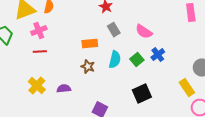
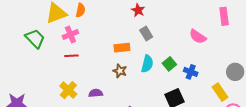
pink semicircle: (144, 32) -> (198, 37), moved
blue cross: (158, 55) -> (191, 72), moved, turned -32

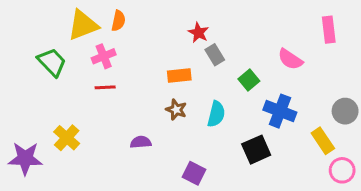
red star: (138, 10) -> (198, 33), moved
cyan semicircle: (147, 64) -> (216, 114), moved
green square: (169, 64) -> (249, 80), moved
blue cross: (191, 72) -> (280, 111), size x1.5
yellow cross: (68, 90) -> (67, 138), moved

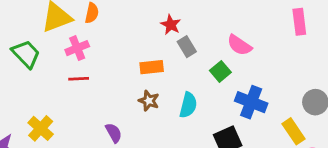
pink semicircle: (290, 59) -> (239, 45), moved
purple semicircle: (141, 142) -> (114, 133), turned 66

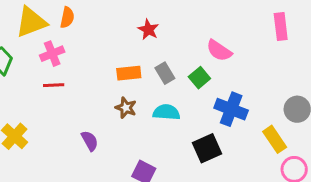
gray rectangle: (187, 47) -> (165, 73), moved
cyan semicircle: (188, 105) -> (166, 112), turned -100

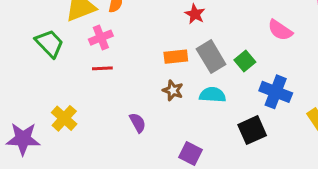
pink semicircle: (219, 51) -> (280, 30), moved
gray rectangle: (165, 73) -> (211, 57), size x1.5

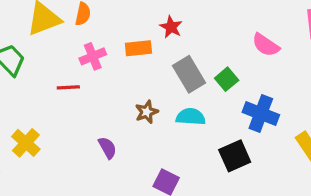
pink cross: (101, 38) -> (93, 56), moved
orange rectangle: (176, 57) -> (138, 48), moved
brown star: (173, 90) -> (147, 112), turned 30

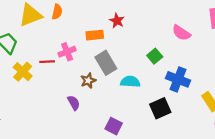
pink cross: (93, 56) -> (67, 52), moved
gray rectangle: (189, 74) -> (106, 63), moved
brown star: (147, 112) -> (88, 81), moved
yellow cross: (26, 143) -> (23, 72), moved

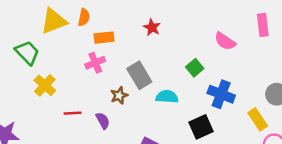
orange rectangle: (95, 35) -> (104, 38), moved
red line: (47, 62) -> (73, 113), moved

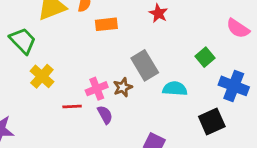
pink cross: (95, 63) -> (97, 89), moved

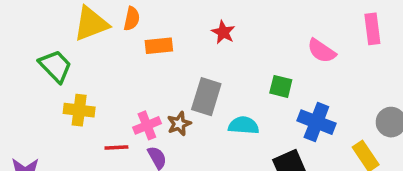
green square: (205, 57) -> (281, 86), turned -36
gray rectangle: (145, 65) -> (206, 97), turned 48
yellow cross: (42, 76) -> (79, 110), turned -35

